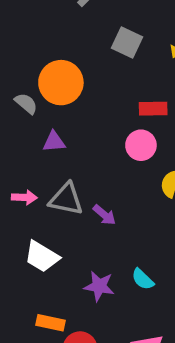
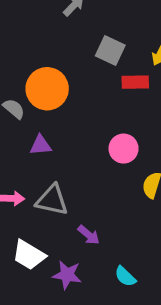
red rectangle: (153, 109) -> (135, 82), moved
purple arrow: (104, 215) -> (89, 235), moved
purple star: (99, 286) -> (67, 275), moved

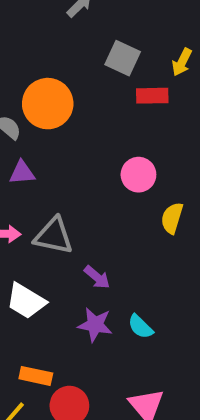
purple triangle: (40, 145) -> (22, 173), moved
purple star: (67, 275) -> (95, 325), moved

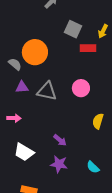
yellow semicircle: (172, 218) -> (98, 121), moved
gray triangle: (54, 236) -> (47, 91), moved
cyan semicircle: (140, 327) -> (93, 167), moved

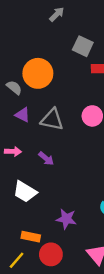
purple triangle: (22, 87) -> (22, 115), turned 32
purple arrow: (60, 140) -> (46, 159), moved
purple star: (59, 164) -> (66, 219), moved

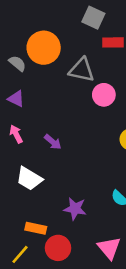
purple triangle: (22, 115) -> (16, 99), moved
gray triangle: (52, 120) -> (82, 70), moved
pink arrow: (13, 151) -> (16, 134), turned -119

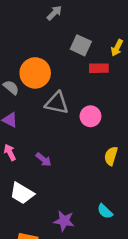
gray triangle: (82, 70) -> (57, 103), moved

